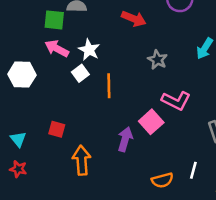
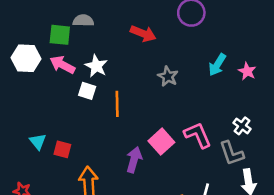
white square: (80, 73) -> (87, 91), turned -35
white hexagon: (22, 75) -> (26, 58), moved
pink L-shape: (176, 101) -> (198, 135), moved, turned -140
cyan triangle: (18, 139) -> (38, 142), moved

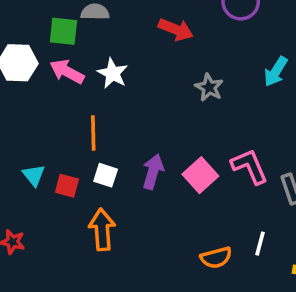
white square: (87, 91) -> (106, 175), moved
orange line: (117, 104) -> (93, 133), moved
purple arrow: (134, 160) -> (153, 172), moved

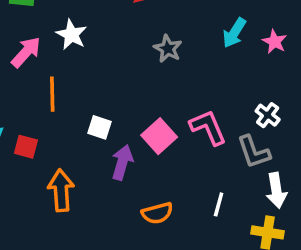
pink arrow: (67, 72) -> (26, 52), moved, turned 104
purple arrow: (153, 172) -> (122, 162), moved
white square: (106, 175) -> (99, 127), moved
orange semicircle: (216, 258) -> (157, 213), moved

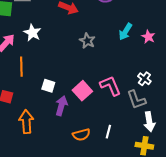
white line: (219, 204) -> (108, 132), moved

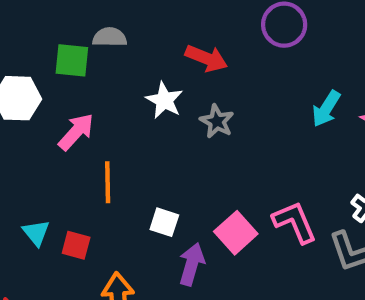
white star: (32, 33) -> (164, 100), moved
gray star: (87, 41) -> (217, 121), moved

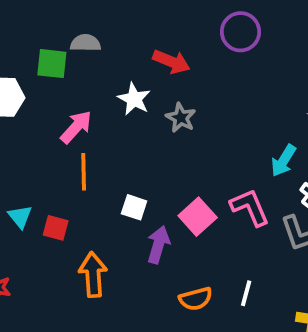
cyan arrow: (326, 109) -> (283, 161), moved
pink arrow: (76, 132) -> (76, 127), moved

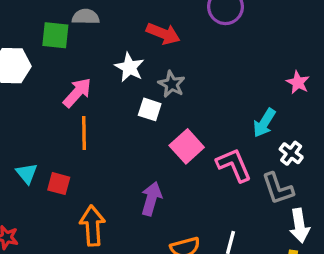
white square: (134, 207) -> (150, 109), moved
pink square: (198, 217) -> (187, 146), moved

